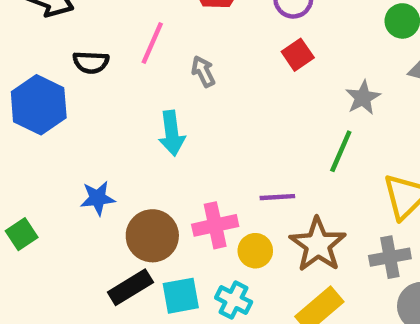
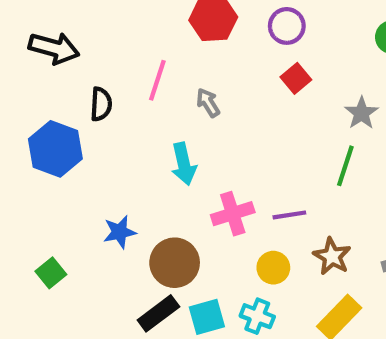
black semicircle: (91, 62) -> (101, 104), turned -84
pink cross: (215, 225) -> (233, 214), moved
brown star: (318, 245) -> (332, 256), size x0.7

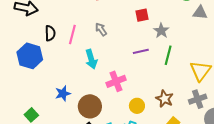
red square: (296, 78) -> (142, 15), turned 32
pink line: (157, 80) -> (72, 35), moved
gray star: (361, 113) -> (161, 31), moved
purple line: (289, 215) -> (141, 51), moved

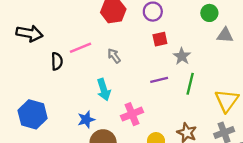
pink line: (72, 35) -> (81, 48), moved, turned 54
blue hexagon: (30, 56) -> (33, 114), moved
blue star: (63, 93) -> (86, 120), moved

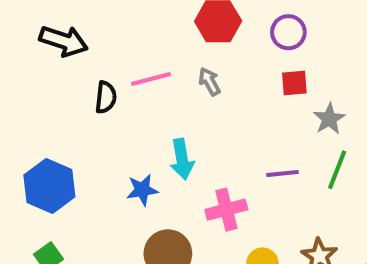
gray arrow: (114, 56) -> (209, 81), moved
purple line: (159, 80) -> (282, 173), moved
blue star: (86, 120) -> (142, 190), moved

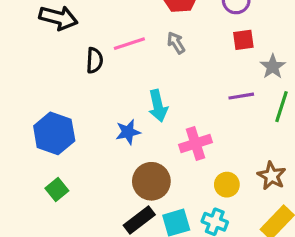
purple line: (282, 173) -> (241, 96), moved

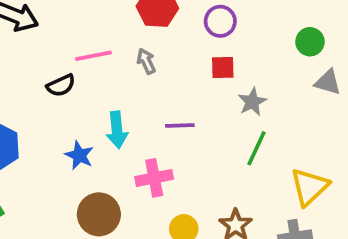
black semicircle: (94, 60) -> (61, 85), moved, turned 55
purple line: (241, 96) -> (180, 125), moved
blue star: (128, 132) -> (79, 155), turned 30

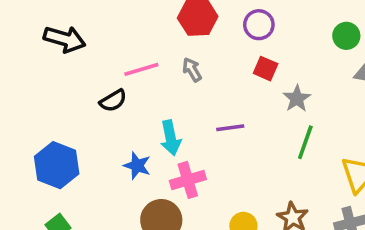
red square: (223, 67) -> (266, 69), turned 30
pink cross: (154, 178) -> (188, 180), moved

